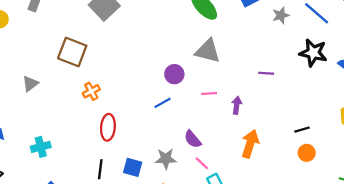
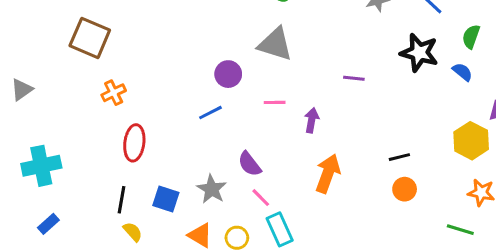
gray triangle: (30, 84) -> (22, 90), moved
cyan cross: (41, 147) -> (41, 166), size x1.4
gray star: (166, 159) -> (212, 189), turned 30

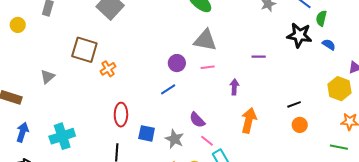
green semicircle: (471, 37) -> (321, 18), moved
gray triangle: (22, 90) -> (48, 77), moved
orange cross: (114, 93) -> (108, 69), moved
pink line: (275, 102) -> (208, 67), moved
blue square: (166, 199) -> (147, 133), moved

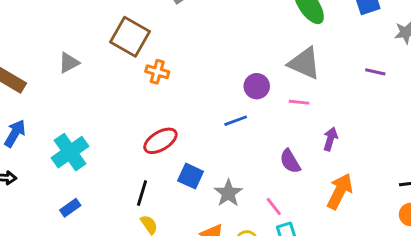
purple line: (259, 57) -> (375, 72), moved
orange cross: (108, 69) -> (157, 72), turned 35
red ellipse: (121, 115) -> (160, 141), turned 45
purple semicircle: (197, 120) -> (290, 161), moved
cyan cross: (62, 136) -> (70, 152), turned -30

